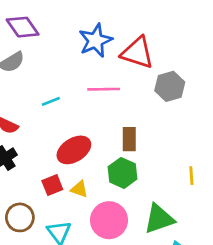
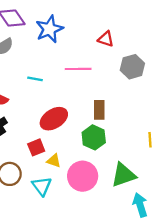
blue star: (96, 41) -> (49, 29), moved
red triangle: (137, 53) -> (106, 39), size x0.6
cyan line: (51, 101) -> (35, 79), turned 32
yellow triangle: (79, 189) -> (54, 161), moved

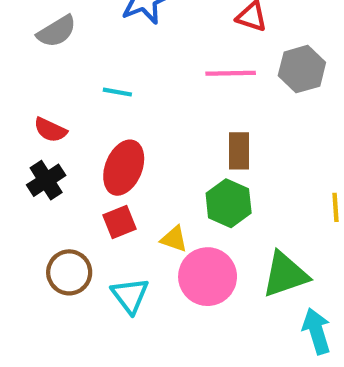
pink line: (78, 69) -> (231, 73), moved
red ellipse: (54, 119) -> (124, 168), moved, turned -36
yellow triangle: (54, 161) -> (174, 239), moved

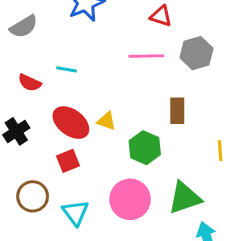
red semicircle: (50, 130) -> (30, 83), moved
brown rectangle: (239, 151) -> (177, 111), moved
red ellipse: (124, 168) -> (71, 123), turned -75
yellow triangle: (174, 239) -> (106, 121), moved

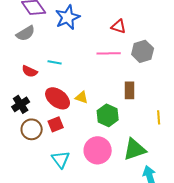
brown circle: (33, 196) -> (32, 129), moved

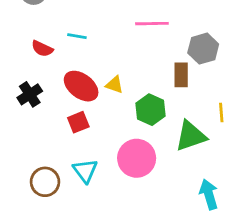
gray hexagon: (143, 51) -> (203, 49), moved
brown circle: (32, 129) -> (45, 182), moved
green triangle: (135, 149) -> (191, 136), moved

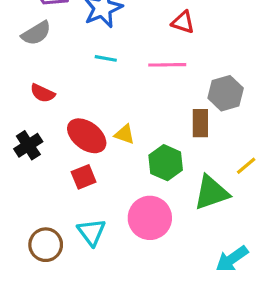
cyan line: (77, 36) -> (106, 58), moved
yellow line: (221, 112) -> (246, 166), turned 54
cyan arrow: (209, 194) -> (232, 259), turned -108

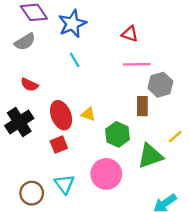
cyan line: (106, 58) -> (75, 60), turned 49
pink line: (167, 65) -> (137, 64), moved
red ellipse: (87, 136) -> (61, 115), turned 32
black cross: (28, 145) -> (19, 122), size x1.4

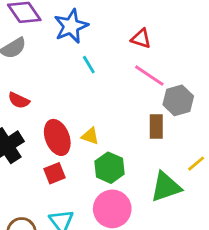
cyan line: (75, 60) -> (89, 65), moved
pink line: (137, 64) -> (149, 76), turned 35
green hexagon: (118, 134) -> (109, 168), moved

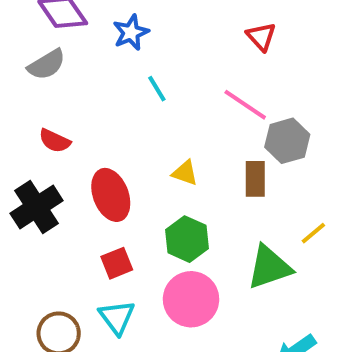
blue star: (71, 26) -> (131, 32), size x0.7
red triangle: (141, 38) -> (261, 36), moved, turned 30
yellow triangle: (90, 136) -> (185, 173), moved
red square: (55, 173) -> (117, 263), moved

